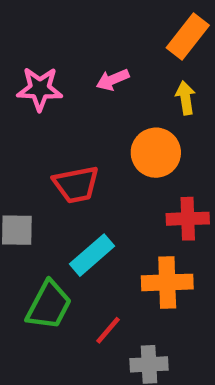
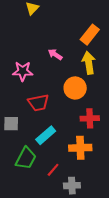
pink arrow: (113, 80) -> (55, 54), turned 56
pink star: (40, 89) -> (23, 71), moved
yellow arrow: (185, 98) -> (89, 63), size x1.5

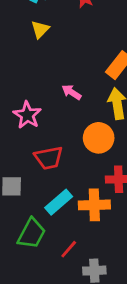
pink star: (23, 71) -> (27, 115), turned 30
orange cross: (80, 148) -> (94, 205), moved

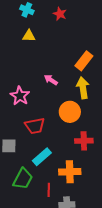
yellow triangle: (40, 29) -> (29, 36), turned 48
orange cross: (94, 205) -> (70, 172), moved
red line: (69, 249) -> (49, 190), turned -40

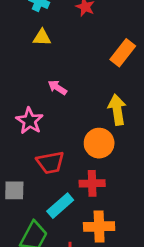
orange rectangle: (84, 61) -> (123, 53), moved
pink arrow: (51, 80) -> (57, 87), moved
red cross: (84, 141) -> (92, 183), moved

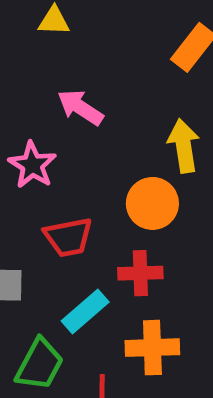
pink arrow: (57, 87) -> (80, 107), size x1.4

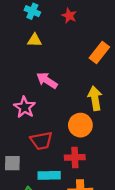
cyan rectangle: (85, 312) -> (49, 175), turned 40

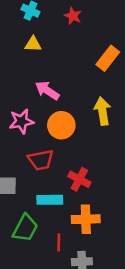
pink star: (25, 107) -> (21, 121), turned 30
orange circle: (80, 125) -> (61, 125), moved
red cross: (75, 157) -> (79, 179), turned 30

